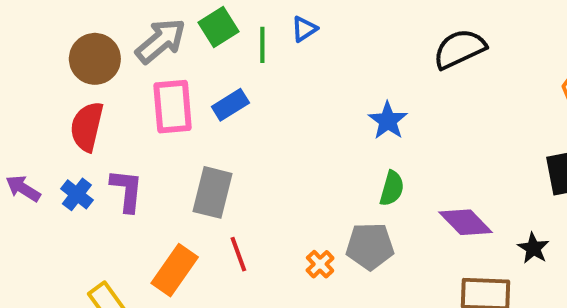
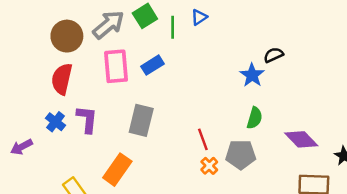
black semicircle: (460, 49) -> (273, 55), moved, size x0.6
purple arrow: (23, 188) -> (22, 147), moved, turned -60
red line: (238, 254) -> (203, 139), moved

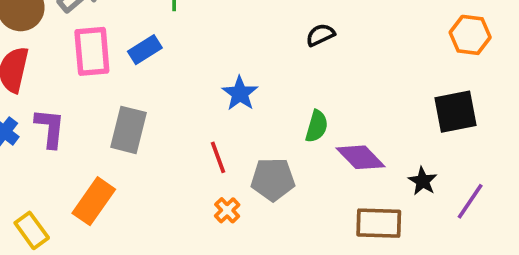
blue star: (252, 75) -> (240, 93), moved
green semicircle: (255, 118) -> (317, 126), moved
orange cross: (209, 166) -> (227, 210), moved

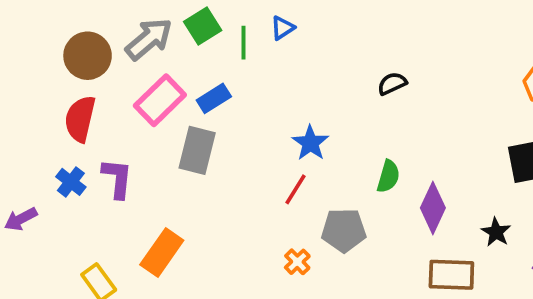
pink rectangle: (92, 51) -> (160, 100), turned 51
gray rectangle: (128, 130) -> (197, 150), moved
red line: (218, 157) -> (295, 189), moved, turned 52
purple diamond: (361, 157) -> (433, 208), turned 69

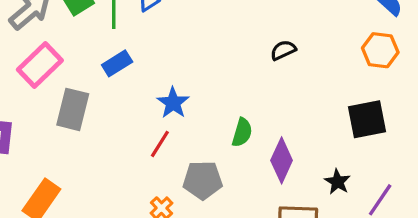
black semicircle: (392, 84) -> (283, 50), moved
blue rectangle: (214, 98) -> (117, 63), moved

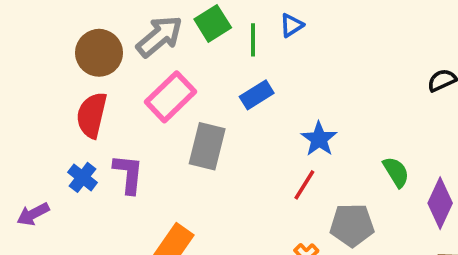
green semicircle: (242, 132) -> (396, 172), turned -48

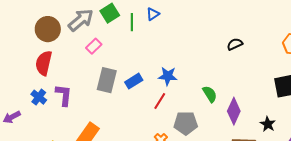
blue rectangle: (257, 95) -> (134, 81), moved
pink rectangle: (171, 97) -> (94, 46), moved, size x0.6
blue star: (319, 139) -> (168, 76), turned -30

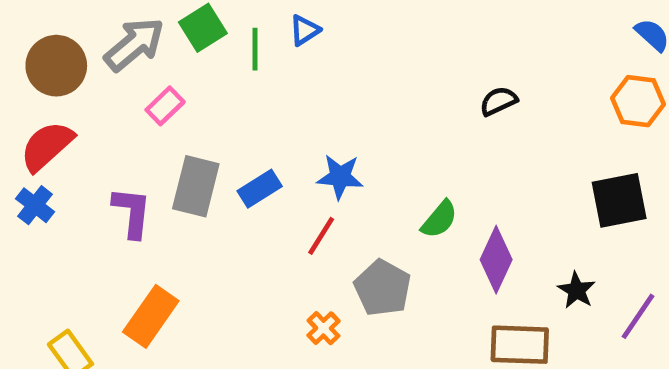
red semicircle: (44, 63) -> (47, 146), turned 35
green semicircle: (210, 94) -> (439, 219), turned 72
purple L-shape: (64, 95) -> (132, 212), moved
blue cross: (39, 97) -> (35, 205), moved
gray pentagon: (186, 123) -> (383, 288), turned 30

